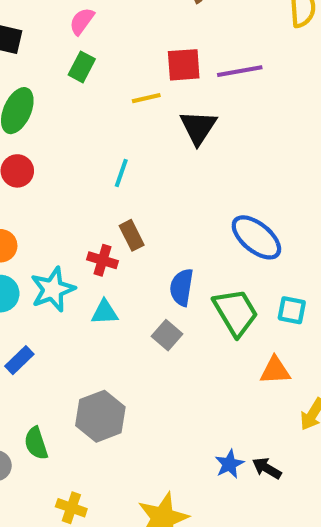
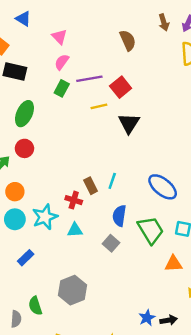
red square: (184, 65) -> (121, 87), turned -35
purple line: (240, 71) -> (89, 79), moved
cyan line: (121, 173) -> (112, 181), moved
black arrow: (267, 468) -> (169, 320), turned 140

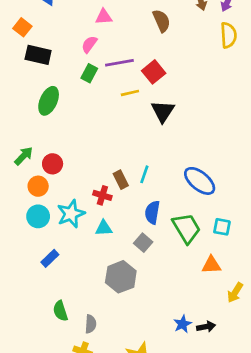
pink triangle: (59, 37) -> (104, 17), moved, turned -49
red circle: (24, 148) -> (53, 164), moved
gray hexagon: (73, 290) -> (121, 277), moved
gray semicircle: (16, 319) -> (91, 324), moved

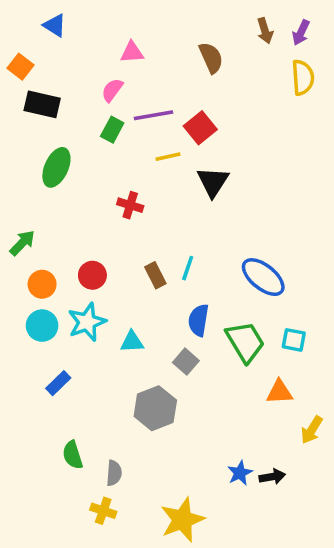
red circle: (53, 164) -> (92, 275), moved
red cross: (102, 195) -> (130, 205), moved

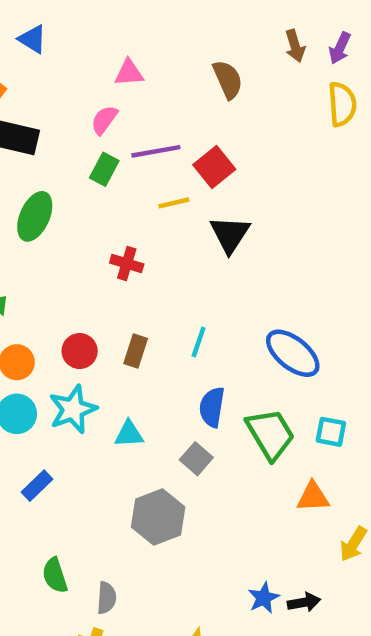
brown rectangle: (155, 275) -> (136, 351), moved, turned 45

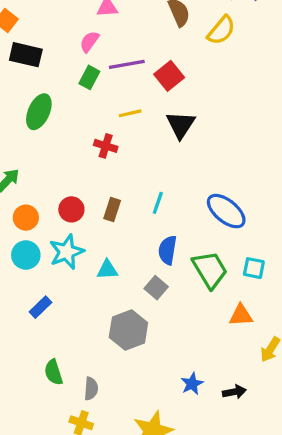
yellow semicircle: (342, 104) -> (221, 30), moved, turned 44
yellow line: (174, 203) -> (130, 113), moved
blue star: (264, 598) -> (192, 384), moved

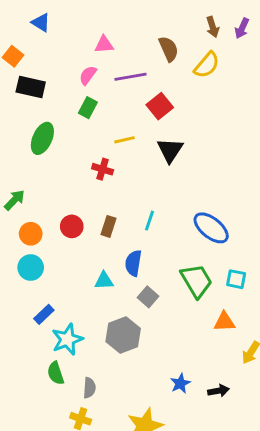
purple line: (127, 64) -> (130, 77), moved
blue semicircle: (168, 250) -> (133, 263), moved
cyan star: (67, 252) -> (67, 339), moved

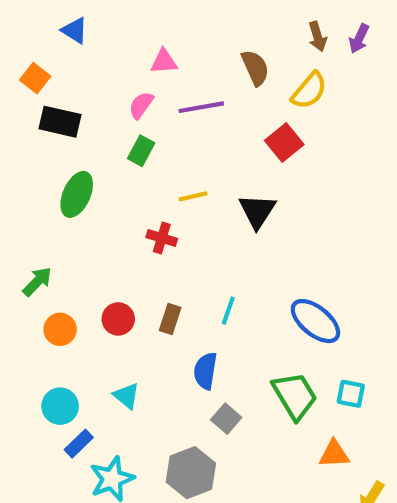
red square: (160, 106) -> (284, 142), moved
cyan circle: (31, 268) -> (60, 406), moved
cyan triangle: (104, 281) -> (127, 396), moved, turned 42

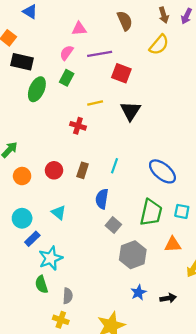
brown semicircle: (255, 68) -> (125, 21), moved
red square: (284, 142) -> (121, 73), moved, turned -30
green ellipse: (77, 194) -> (37, 89), moved
green trapezoid: (295, 396) -> (151, 213), turned 44
gray hexagon: (191, 473) -> (133, 255), moved

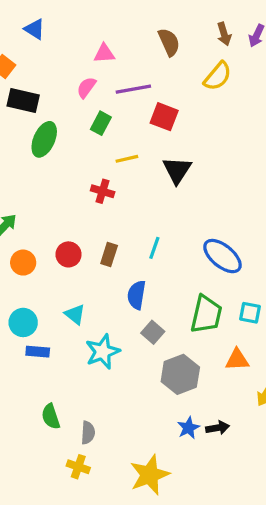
green rectangle: (67, 78) -> (101, 123), moved
blue rectangle: (32, 239) -> (38, 352), turned 49
cyan star: (51, 258) -> (103, 352), moved
black arrow: (168, 298) -> (218, 428), moved

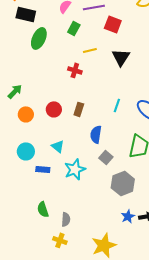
cyan line: (154, 248) -> (117, 105), moved
blue rectangle: (38, 352) -> (43, 169), moved

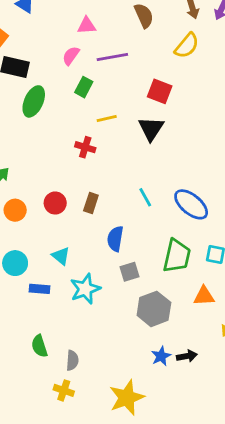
red square: (113, 24) -> (160, 91), moved
cyan line: (117, 105) -> (145, 197), turned -48
gray square: (106, 157) -> (130, 272), turned 32

